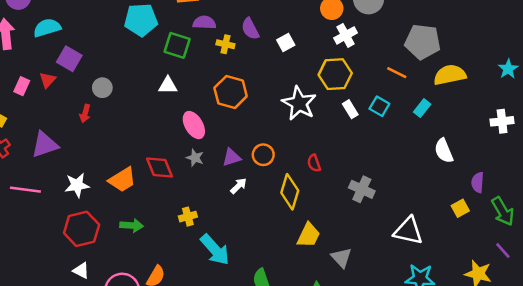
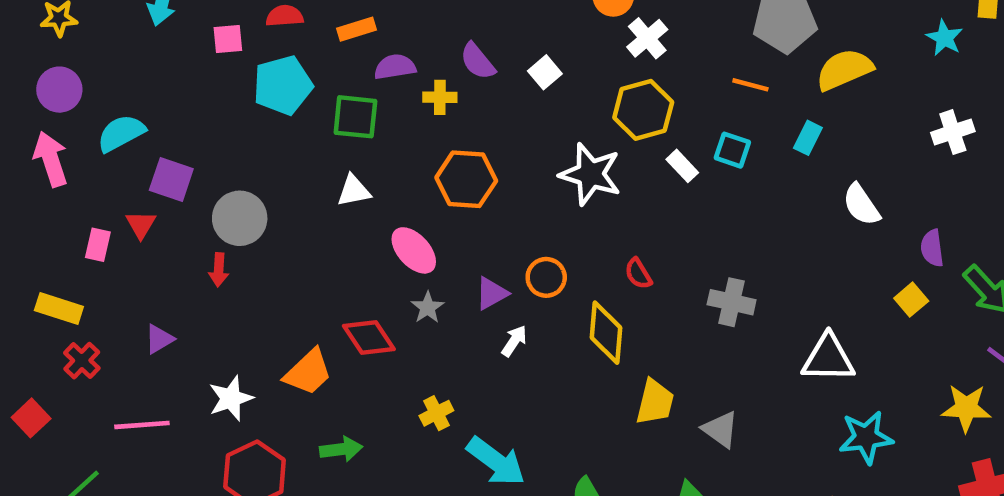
gray circle: (102, 88) -> (240, 218), size x1.5
purple triangle: (45, 145) -> (159, 339), size x0.6
gray star: (195, 158) -> (428, 307), turned 30

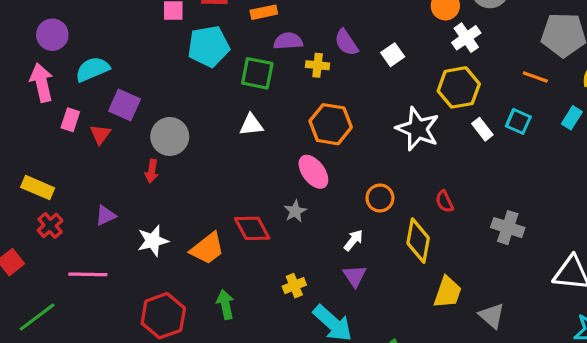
pink rectangle: (98, 245) -> (70, 120), moved
pink ellipse: (414, 250) -> (313, 172), moved
purple triangle: (492, 293) -> (355, 276), moved, turned -40
white star: (231, 398) -> (153, 241), moved
green arrow: (341, 449) -> (225, 305), turned -100

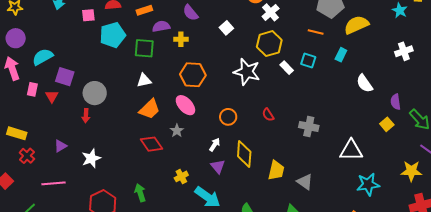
purple semicircle: (346, 43) -> (190, 13), moved
yellow diamond: (418, 241) -> (244, 154), moved
orange trapezoid: (207, 249) -> (150, 109), moved

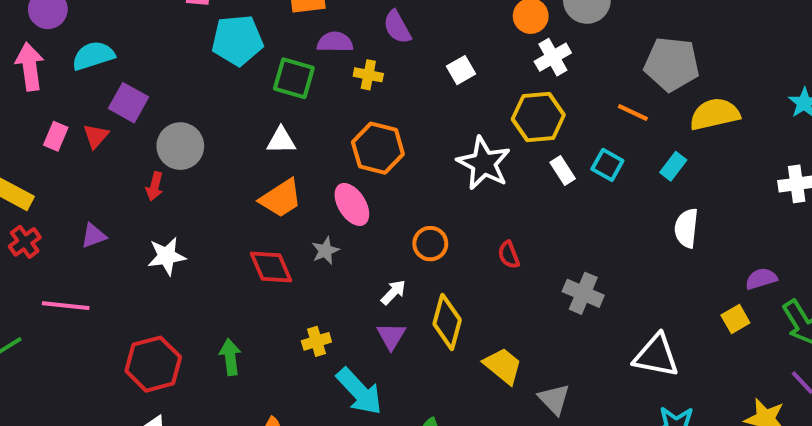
white semicircle: (365, 83) -> (686, 228), moved, turned 30
pink rectangle: (32, 89) -> (56, 136), moved
purple semicircle: (396, 102) -> (761, 279), turned 70
white star: (91, 158) -> (167, 256), moved
yellow trapezoid: (276, 170) -> (503, 366), turned -75

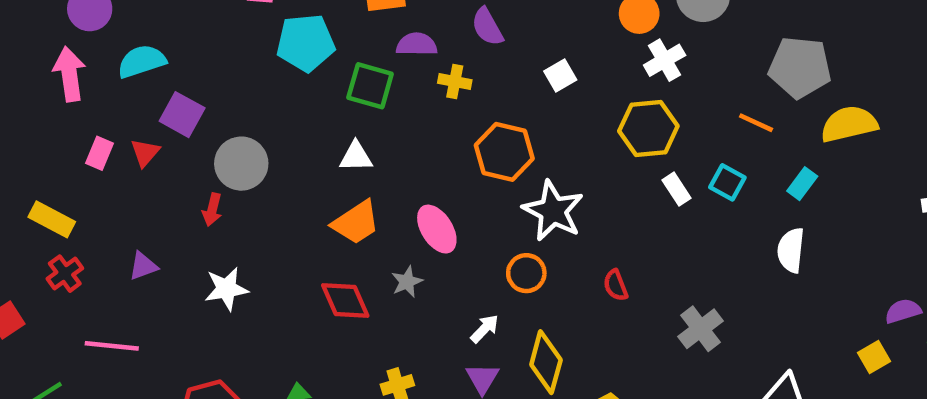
orange hexagon: (378, 148) -> (504, 152), moved
white star: (484, 163) -> (553, 211), moved
white semicircle: (686, 228) -> (791, 250), moved
gray cross: (583, 293) -> (701, 329), turned 30

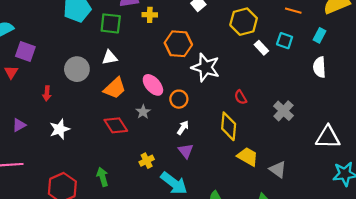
gray circle: (241, 164) -> (77, 69), moved
orange circle: (526, 273) -> (179, 99), moved
yellow diamond: (546, 362) -> (229, 126), moved

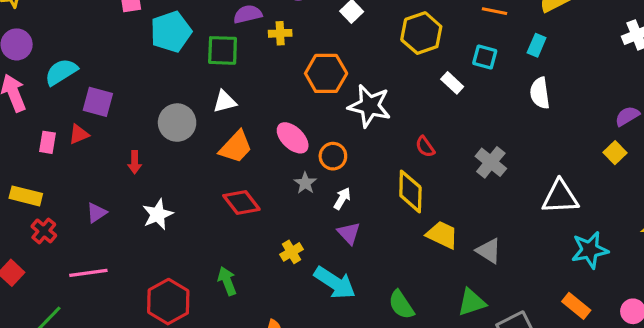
white rectangle: (261, 48) -> (452, 83), moved
red triangle: (11, 72) -> (79, 134), turned 40
gray star: (143, 112) -> (305, 183), moved

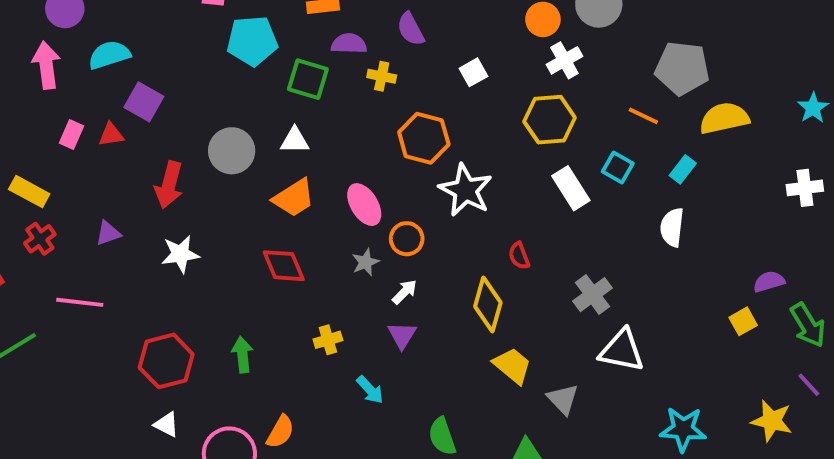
white rectangle: (452, 83) -> (571, 188), size x1.5
red arrow: (135, 162) -> (169, 185), size x1.6
white triangle: (560, 197) -> (622, 351), moved
cyan arrow: (335, 283) -> (370, 390), size x0.6

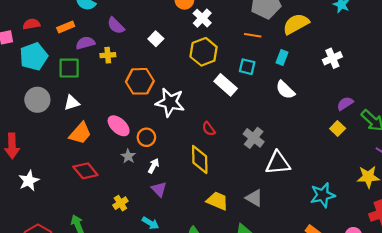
gray circle: (232, 151) -> (37, 100), moved
white cross: (805, 188) -> (332, 58), moved
white semicircle: (672, 227) -> (285, 90), turned -36
yellow trapezoid: (512, 366) -> (217, 201), moved

